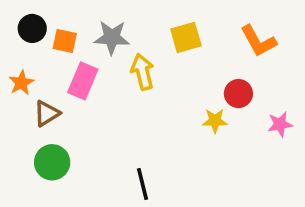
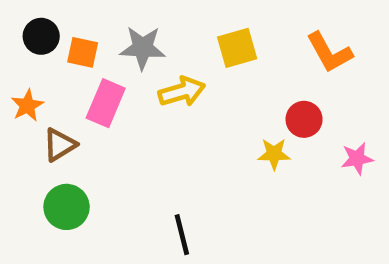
yellow arrow: (143, 72) -> (182, 92), turned 88

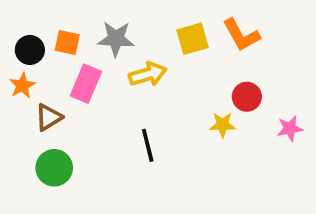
black circle: (41, 36) -> (30, 50), moved
orange L-shape: (329, 52) -> (241, 35), moved
black line: (182, 235) -> (148, 145), moved

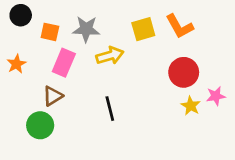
black circle: (30, 50) -> (21, 15), moved
red circle: (247, 97) -> (184, 72), size x1.4
brown triangle: (49, 117) -> (53, 96), moved
yellow star: (223, 125) -> (191, 106), moved, turned 30

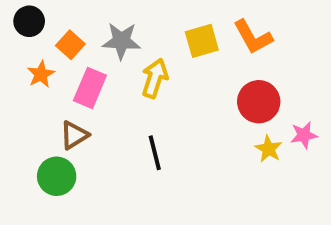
orange square: (50, 32) -> (70, 45), turned 30
yellow arrow: (110, 56) -> (155, 78), turned -56
orange star: (16, 64) -> (41, 74), moved

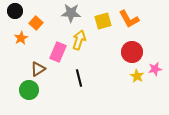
gray star: (121, 41) -> (71, 13), moved
pink rectangle: (90, 88) -> (58, 52), moved

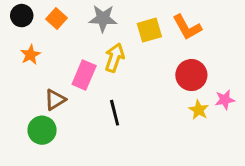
orange square: (36, 23) -> (57, 18), moved

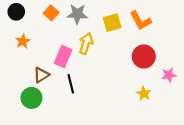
orange square: (57, 18) -> (51, 13), moved
yellow star: (199, 110) -> (144, 94), moved
black line: (115, 113) -> (71, 84), moved

